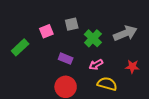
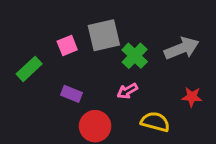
gray square: (72, 24) -> (104, 35), size x1.6
purple rectangle: (66, 59) -> (72, 94), moved
pink arrow: (96, 65) -> (127, 91), moved

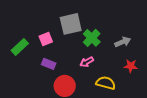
pink square: (67, 45) -> (46, 39), moved
gray arrow: (182, 48) -> (123, 42), moved, size x0.7

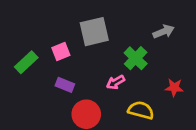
green cross: (92, 38) -> (136, 58), moved
gray arrow: (123, 42) -> (164, 32), moved

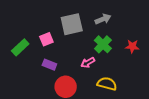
gray arrow: (164, 32) -> (103, 19), moved
red star: (174, 88) -> (132, 46), moved

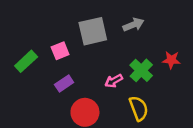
green cross: (103, 44) -> (141, 70), moved
purple rectangle: (49, 65) -> (64, 84), turned -56
yellow semicircle: (107, 84) -> (139, 108), turned 54

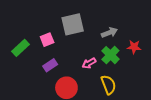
gray arrow: (133, 25) -> (109, 33), moved

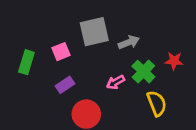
gray arrow: (109, 33) -> (129, 42), moved
green rectangle: (20, 48) -> (26, 62), turned -30
yellow semicircle: (108, 85) -> (157, 103), moved

